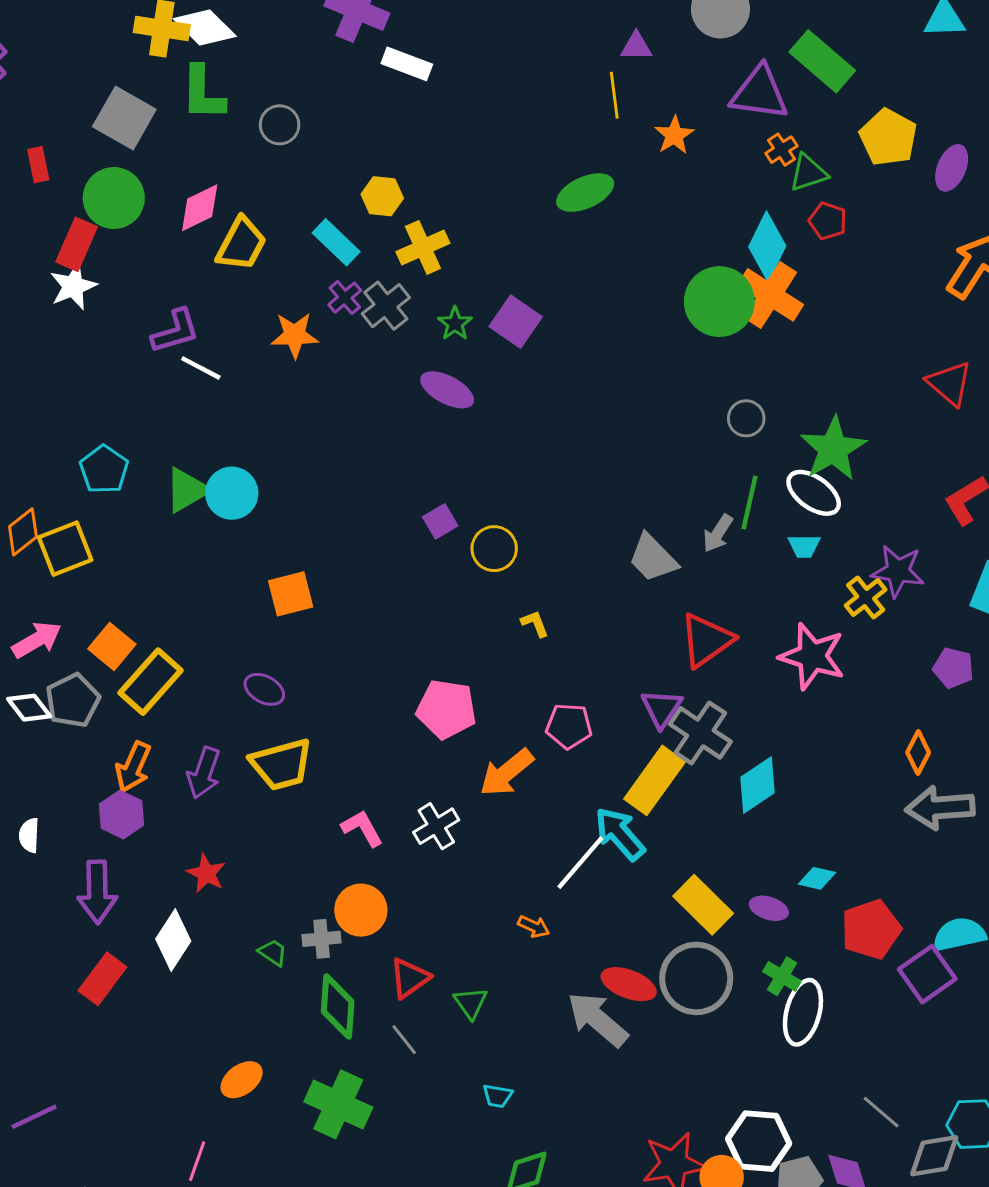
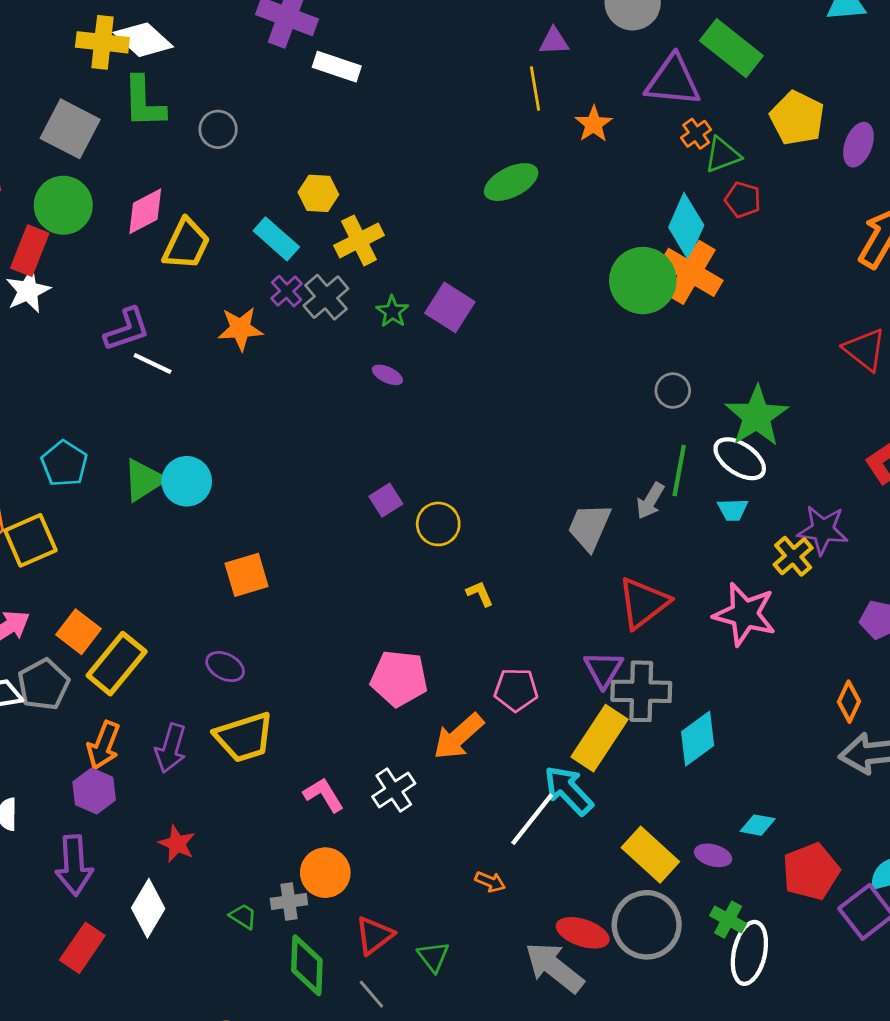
purple ellipse: (447, 390) -> (387, 375), size x0.6
gray trapezoid: (653, 558) -> (589, 527), turned 70
gray cross: (700, 733) -> (641, 691), turned -30

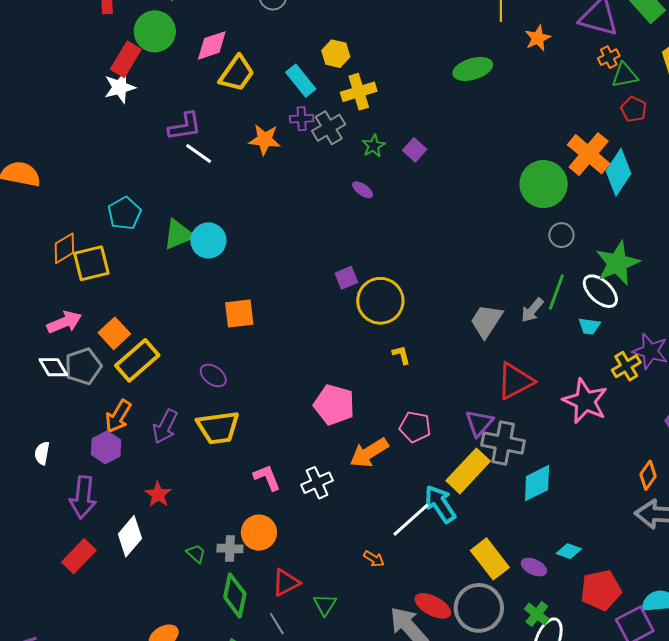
cyan diamond: (686, 226) -> (619, 172), moved
green circle: (643, 281) -> (544, 184), moved
purple cross: (287, 291) -> (302, 119), turned 30
purple square: (450, 307) -> (415, 150), size x0.7
yellow circle: (438, 524) -> (380, 301), size x1.5

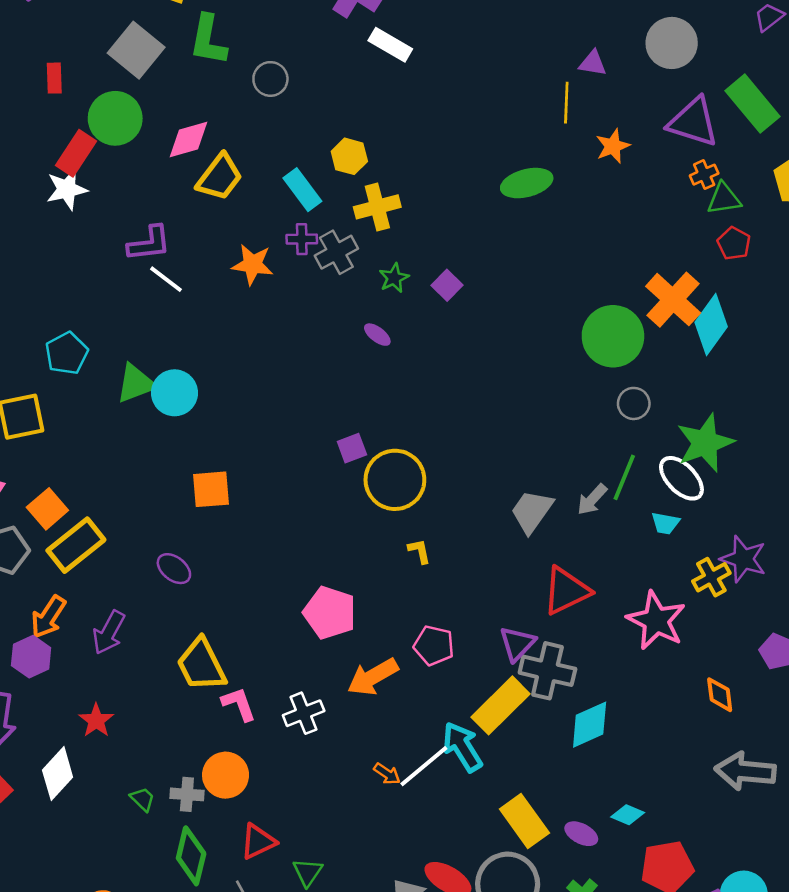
yellow trapezoid: (218, 427) -> (201, 665), moved, turned 69
orange diamond: (648, 475) -> (720, 695), moved, turned -44
orange arrow: (374, 559) -> (387, 774), moved

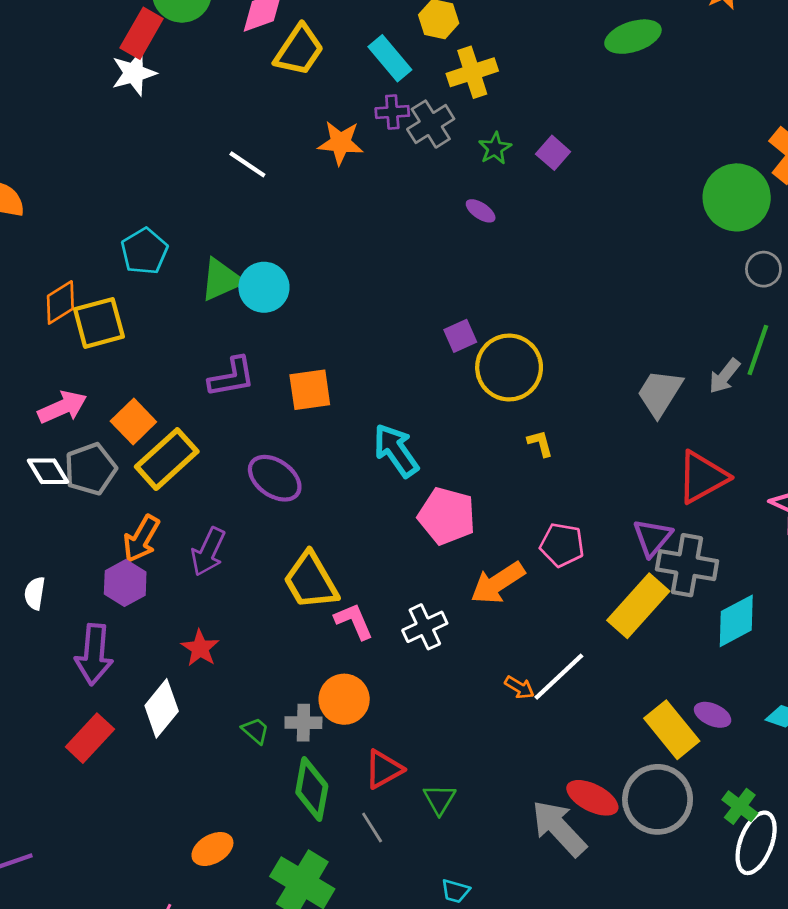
purple L-shape: (149, 243) -> (232, 377), moved
purple ellipse: (174, 569) -> (275, 478), size x1.4
cyan arrow: (462, 747) -> (396, 450), moved
purple ellipse: (581, 834) -> (713, 715), moved

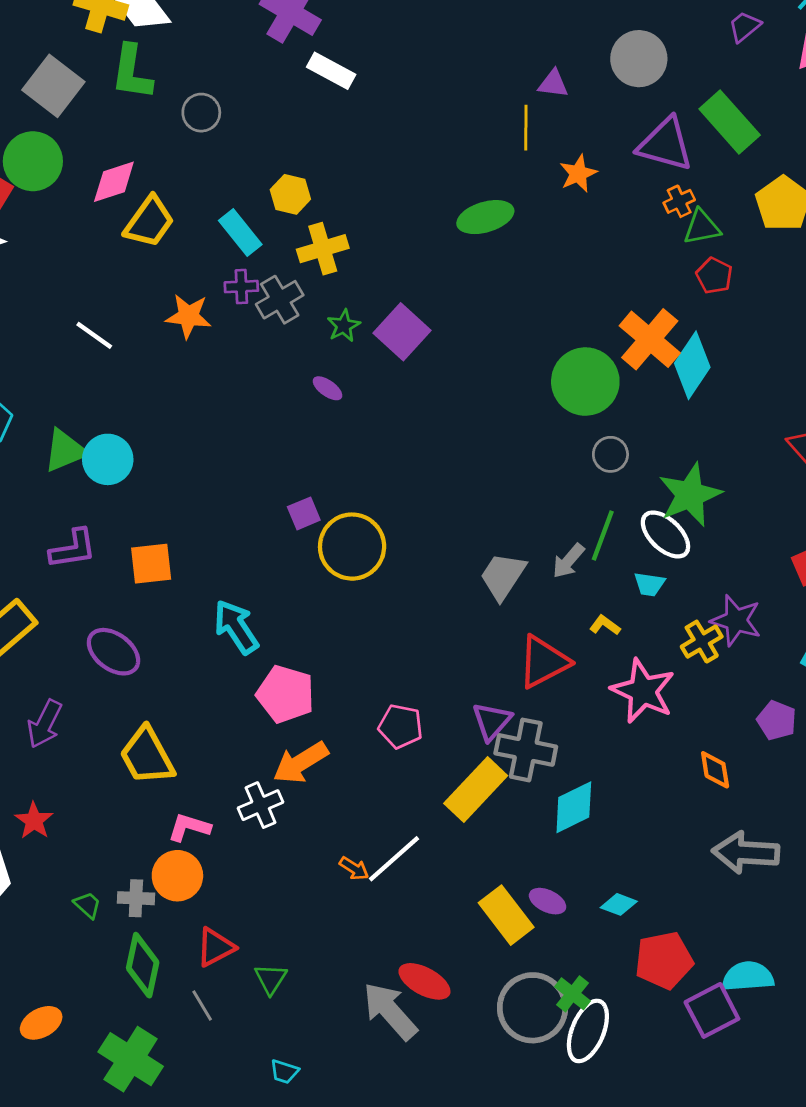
purple square: (553, 153) -> (402, 332), size x1.6
yellow L-shape: (540, 443) -> (605, 625), moved, turned -40
orange arrow: (498, 583) -> (301, 763), moved
pink L-shape: (354, 621) -> (189, 827), moved, turned -51
gray circle: (658, 799) -> (533, 1008), moved

